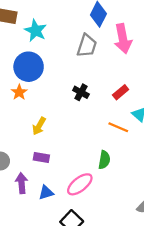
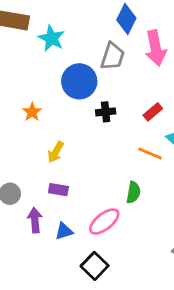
blue circle: (29, 67) -> (79, 81), moved
black cross: (81, 92) -> (106, 112), turned -35

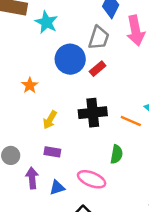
black cross: (106, 112) -> (93, 113), moved, size x1.6
red rectangle: (153, 112) -> (98, 69), moved
pink ellipse: (104, 222) -> (92, 179), turned 60

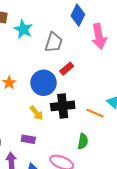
gray trapezoid: (99, 38) -> (54, 42), moved
blue circle: (70, 59) -> (44, 83), moved
yellow arrow: (50, 120) -> (36, 113), moved, turned -70

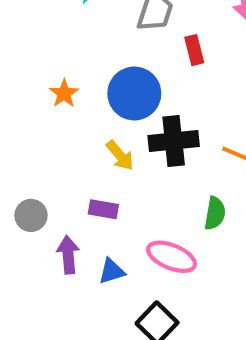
red rectangle: (67, 69) -> (194, 50), moved, turned -64

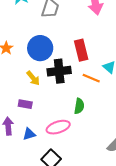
red rectangle: (194, 50) -> (81, 50), moved, size x1.5
pink ellipse: (172, 257) -> (58, 127), turned -40

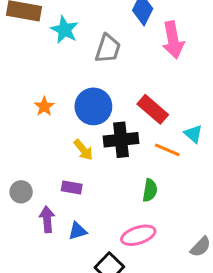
red rectangle: (81, 50) -> (153, 109), turned -35
pink ellipse: (58, 127) -> (138, 235), moved

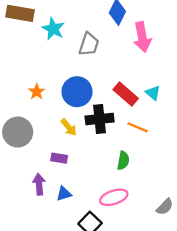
cyan triangle: (193, 134) -> (153, 93), moved
gray circle: (21, 192) -> (18, 132), moved, size x1.6

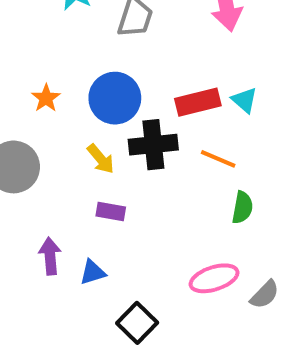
red rectangle: (126, 94) -> (198, 102), turned -55
purple rectangle: (59, 158) -> (111, 212), moved
green semicircle: (123, 161) -> (242, 207), moved
pink ellipse: (114, 197) -> (214, 278), moved

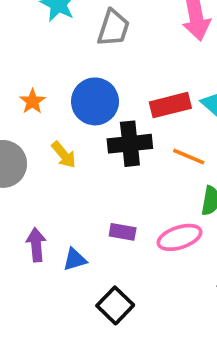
yellow arrow: (101, 159) -> (64, 155), moved
purple rectangle: (111, 212) -> (123, 232), moved
pink ellipse: (214, 278) -> (180, 237), moved

